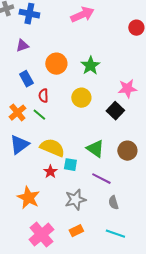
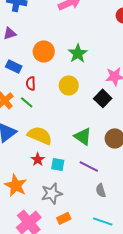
blue rectangle: (26, 79) -> (14, 66), turned -35
cyan square: (70, 165) -> (58, 164), moved
gray star: (75, 200) -> (52, 193), moved

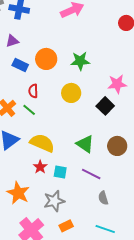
green star: (78, 53) -> (80, 61), turned 30
blue rectangle: (14, 66) -> (20, 65), moved

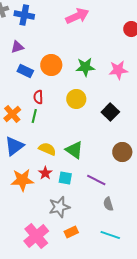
pink star: (117, 84) -> (118, 70), moved
green line: (29, 110) -> (34, 116), turned 64
yellow semicircle: (42, 143) -> (47, 149), size x0.7
green triangle: (85, 144) -> (74, 150), moved
orange star: (18, 193) -> (22, 180), moved, turned -30

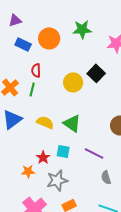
green star: (85, 67) -> (82, 29), moved
yellow circle: (76, 99) -> (73, 82), moved
black square: (110, 112) -> (96, 73), moved
red star: (45, 173) -> (43, 157), moved
orange star: (22, 180) -> (28, 171), moved, size x0.6

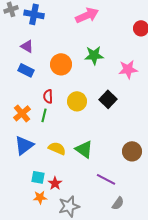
purple triangle: (15, 20) -> (27, 46), turned 48
blue rectangle: (23, 44) -> (26, 70), moved
yellow circle: (73, 82) -> (77, 101), moved
cyan square: (63, 151) -> (38, 177), moved
gray semicircle: (106, 177) -> (118, 203), turned -128

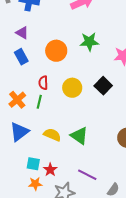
blue rectangle: (26, 70) -> (21, 57), turned 35
purple line: (106, 179) -> (87, 175), moved

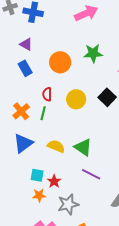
purple line: (87, 175) -> (91, 174), moved

